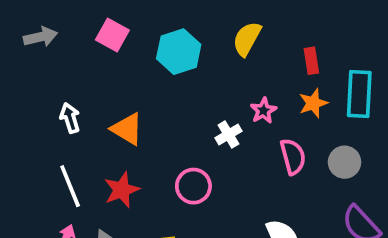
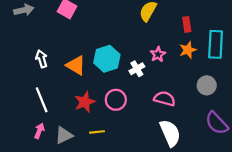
cyan hexagon: (179, 52) -> (107, 59), moved
pink semicircle: (293, 157) -> (165, 99), moved, turned -60
red star: (122, 190) -> (85, 102), moved

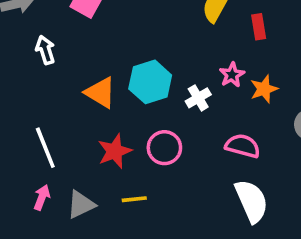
red rectangle: (187, 24) -> (259, 27), moved
orange star: (188, 50) -> (264, 89), moved
white arrow: (42, 59) -> (45, 50), moved

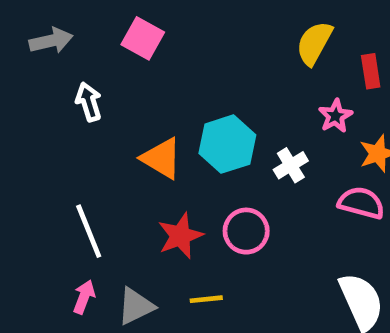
pink star: (232, 75) -> (335, 116), moved
pink semicircle: (243, 146) -> (361, 203), moved

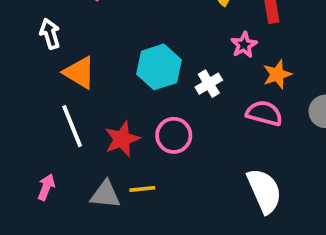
orange triangle: (162, 158) -> (79, 73), moved
white line: (89, 231) -> (72, 126), moved
gray triangle: (136, 306) -> (105, 195), moved, turned 32

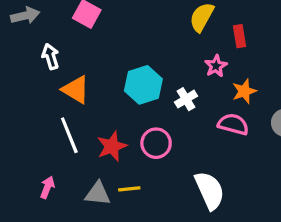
white semicircle: (264, 191) -> (210, 190), moved

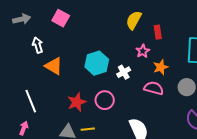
white line: (69, 135) -> (31, 101), moved
pink arrow: (47, 187) -> (24, 128), moved

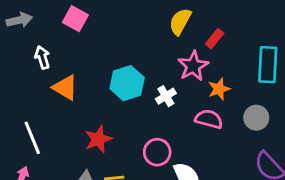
red rectangle: (158, 32) -> (215, 39), turned 48
pink star: (143, 51) -> (193, 66), size x1.5
pink circle: (105, 100) -> (157, 152), moved

